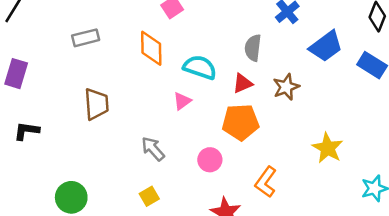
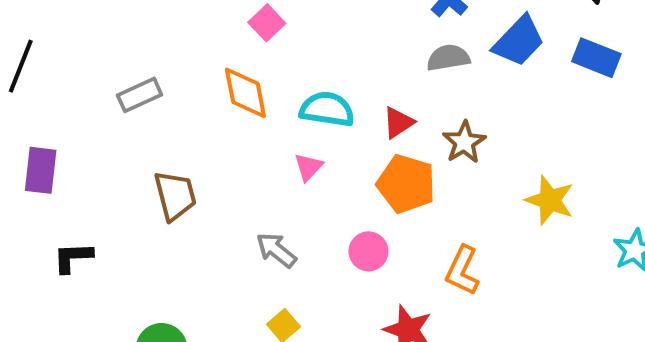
gray semicircle: (253, 48) -> (448, 58), moved, turned 84
brown star: (286, 87) -> (464, 142), moved
orange pentagon: (241, 122) -> (406, 184), turned 30

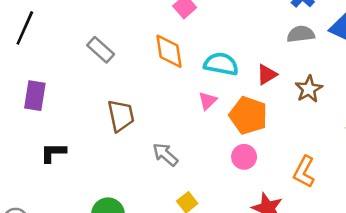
gray rectangle: (140, 95) -> (101, 50), turned 64
orange pentagon: (406, 184) -> (248, 115), moved
gray arrow: (276, 250) -> (165, 155), moved

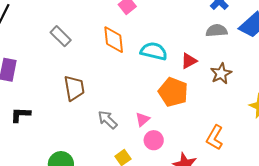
pink triangle: (208, 101) -> (142, 119), moved
pink circle: (244, 157) -> (154, 140), moved

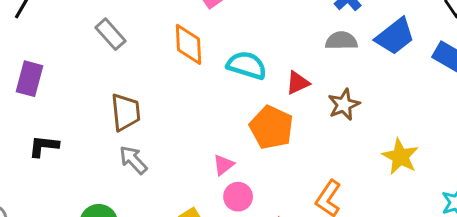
gray arrow: (107, 120) -> (133, 160), moved

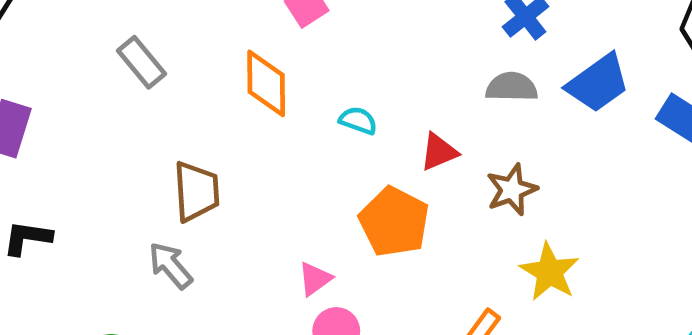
cyan semicircle: (247, 65) -> (358, 121), size x0.6
brown trapezoid: (126, 112) -> (196, 191), moved
yellow star: (400, 157) -> (549, 272), moved

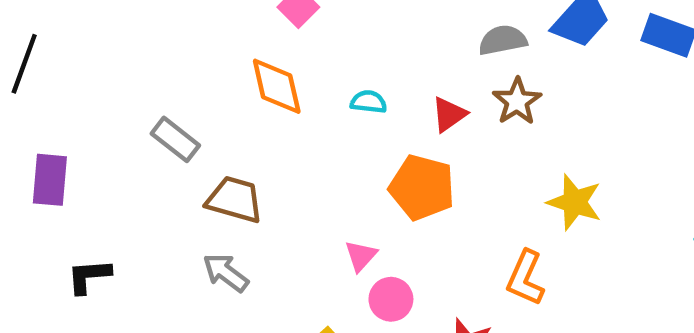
gray rectangle: (142, 62) -> (175, 139), moved
brown star: (512, 190) -> (517, 101), moved
brown trapezoid: (196, 191) -> (235, 200), turned -58

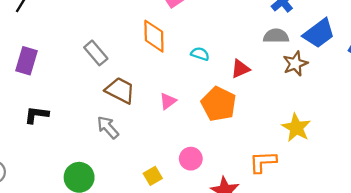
brown star: (517, 101) -> (295, 64), moved
pink triangle: (361, 256) -> (168, 101), moved
orange L-shape: (526, 278) -> (263, 162), turned 52

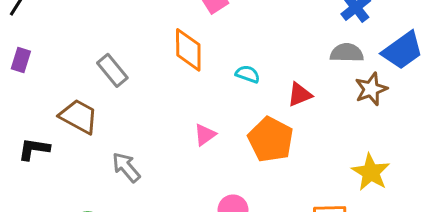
purple rectangle: (26, 61) -> (21, 60), moved, size x0.7
brown trapezoid: (120, 90) -> (79, 116), moved

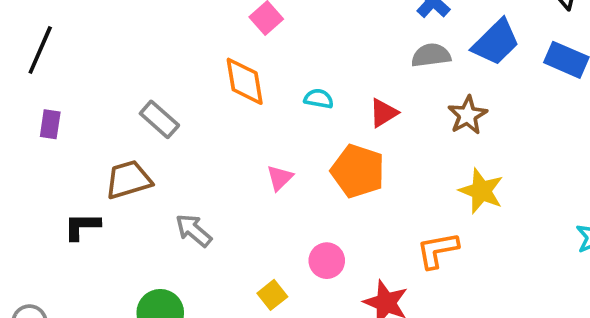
brown star: (371, 89) -> (468, 115), moved
brown trapezoid: (79, 116) -> (128, 180), turned -36

